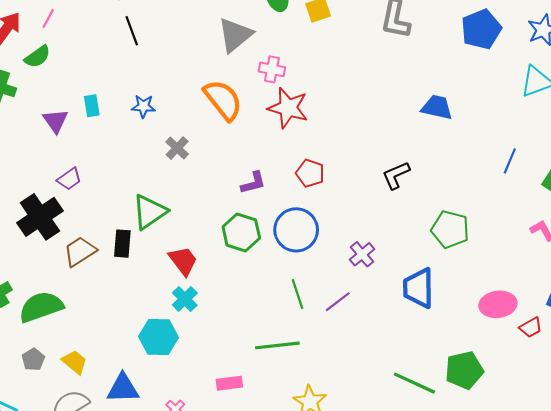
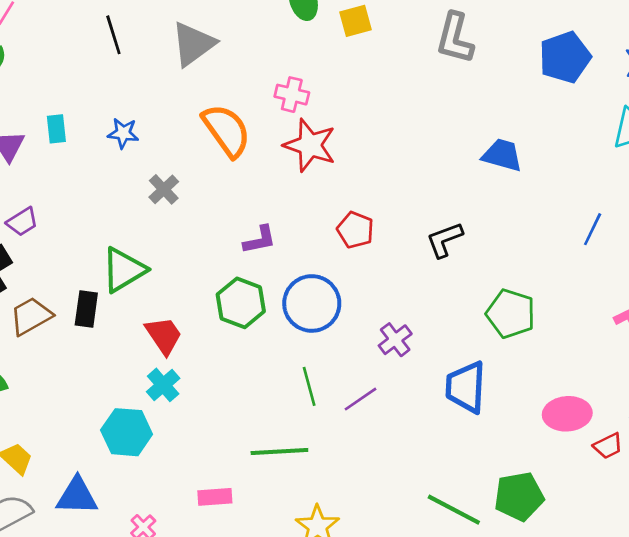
gray triangle: (235, 35) -> (193, 44), moved
red pentagon: (310, 173) -> (355, 230), moved

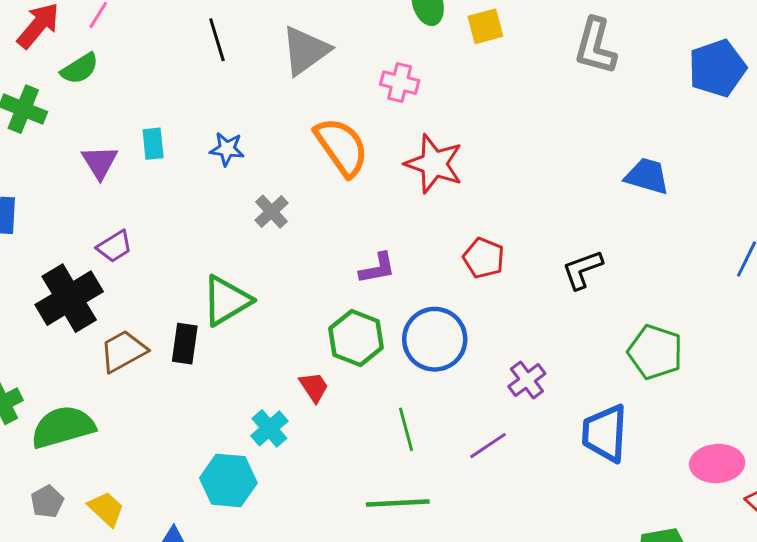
pink cross: (292, 95) -> (400, 83), moved
red trapezoid: (164, 335) -> (314, 387), moved, size x0.7
green line: (309, 386) -> (406, 429), moved

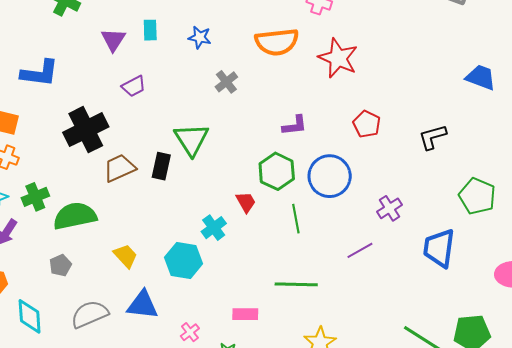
orange semicircle: (342, 147) -> (277, 42), turned 114
purple trapezoid: (114, 246) -> (134, 86), moved
green triangle: (226, 301) -> (192, 139), turned -36
green line: (406, 429) -> (296, 219), moved
yellow trapezoid: (106, 509) -> (126, 256), moved

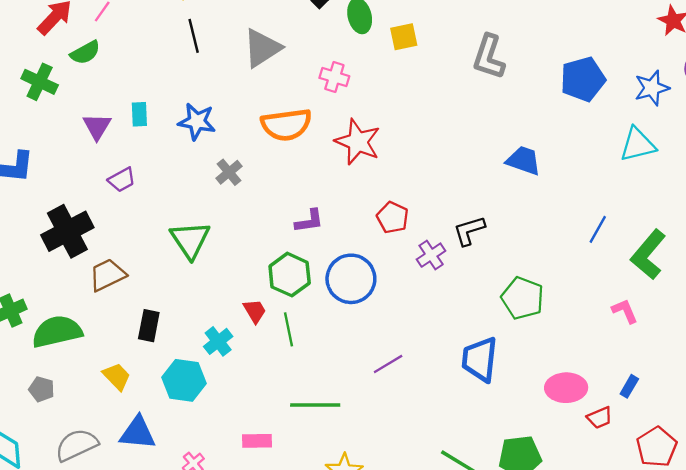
blue star: (200, 37) -> (197, 122), size x1.4
black rectangle: (161, 166) -> (149, 326), moved
purple cross: (389, 208) -> (431, 255), moved
green line: (296, 219) -> (289, 329), moved
gray pentagon: (60, 265) -> (42, 389), turned -30

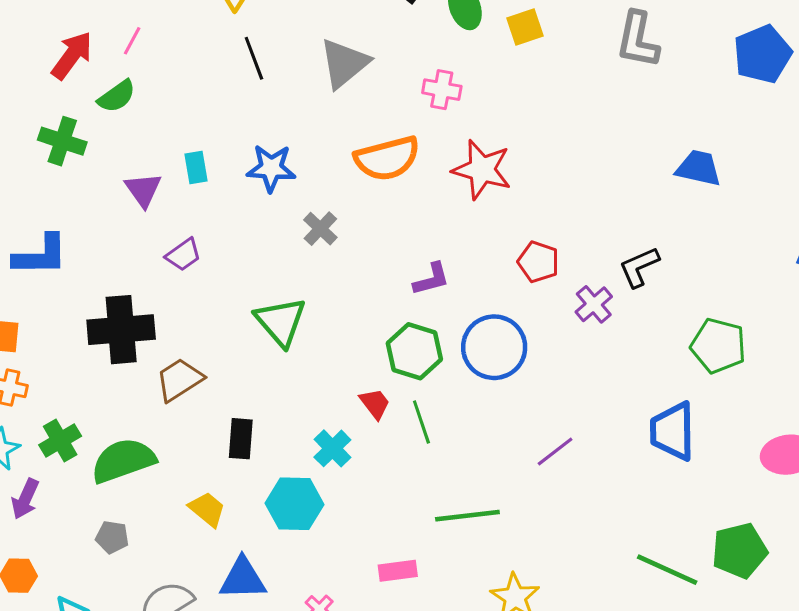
black cross: (67, 231) -> (121, 330), turned 30

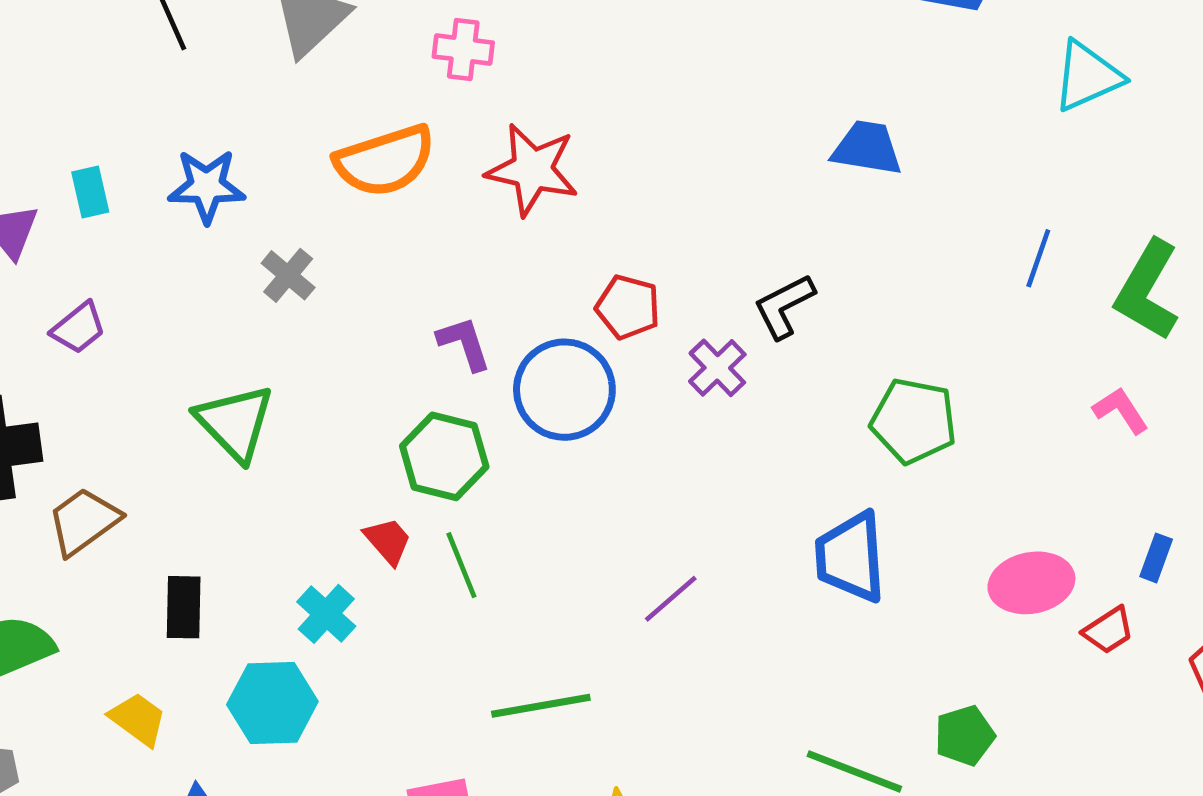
purple L-shape: (431, 279) -> (464, 343), turned -90
blue circle: (494, 347) -> (564, 390), moved
green pentagon: (739, 551) -> (965, 736), size x0.7

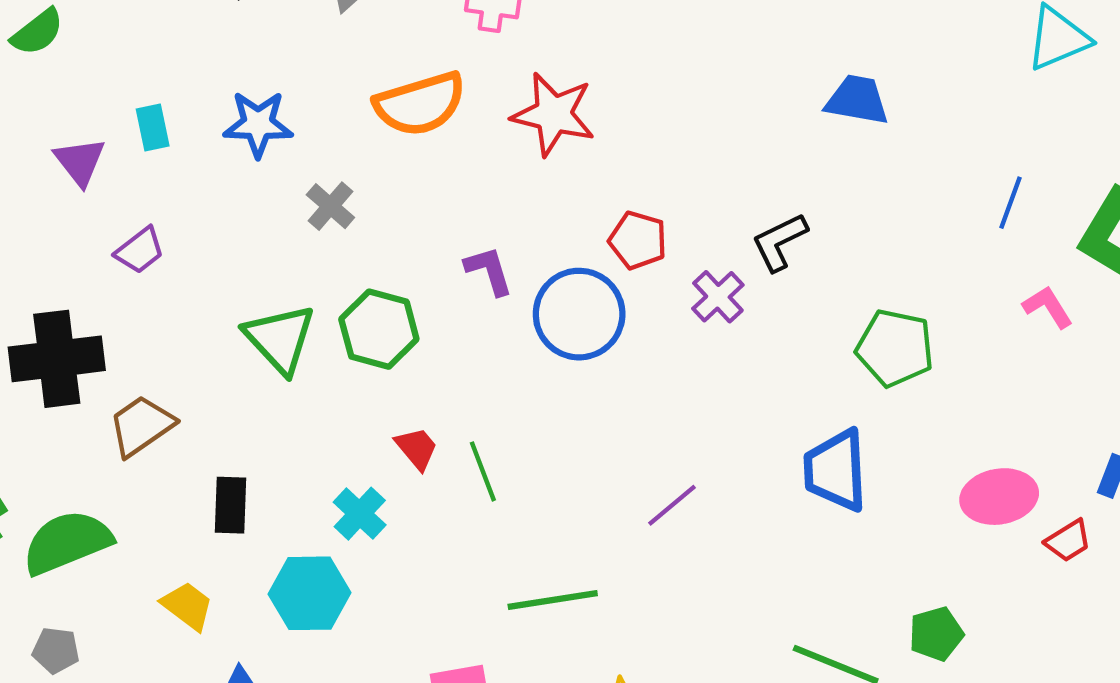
pink L-shape: (1121, 410) -> (1048, 307), moved
green hexagon: (444, 456) -> (379, 329), moved

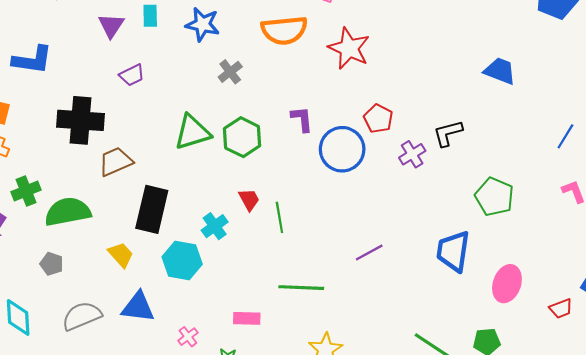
green triangle: (280, 339) -> (192, 132), turned 45
pink ellipse: (999, 497) -> (507, 284), moved, turned -72
black rectangle: (231, 505) -> (152, 209), size x1.6

